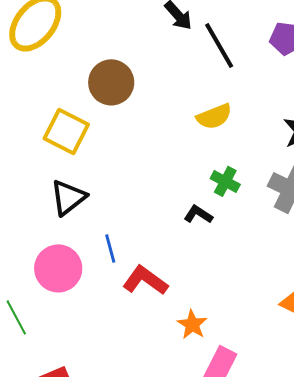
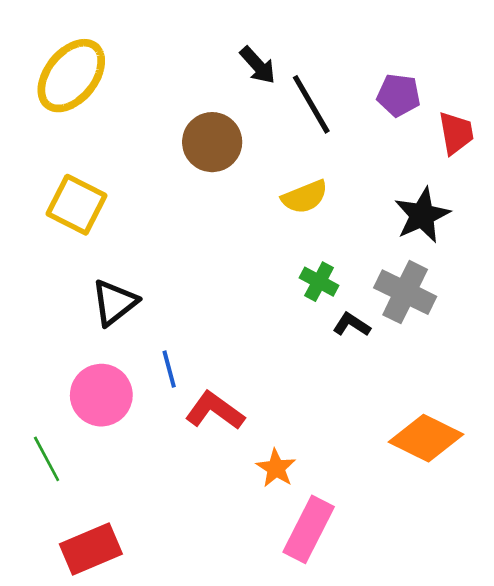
brown circle: (111, 82) -> (212, 142), moved
yellow square: (66, 131) -> (77, 205), moved
black L-shape: (198, 214) -> (352, 325), moved

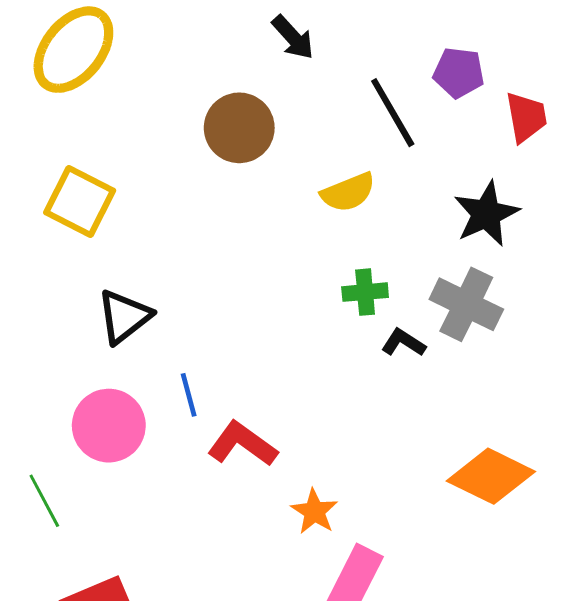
black line: (311, 104) -> (393, 113), moved
green cross: (319, 282) -> (365, 292), turned -33

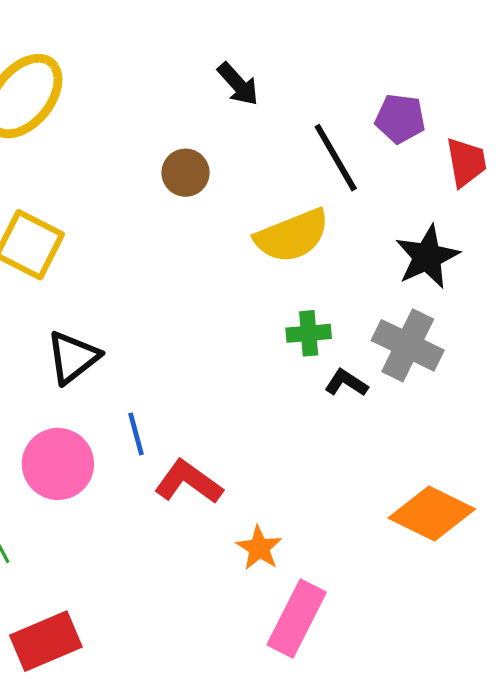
brown circle: (239, 128) -> (186, 173), size x0.7
yellow semicircle: (348, 192) -> (292, 236), size x1.4

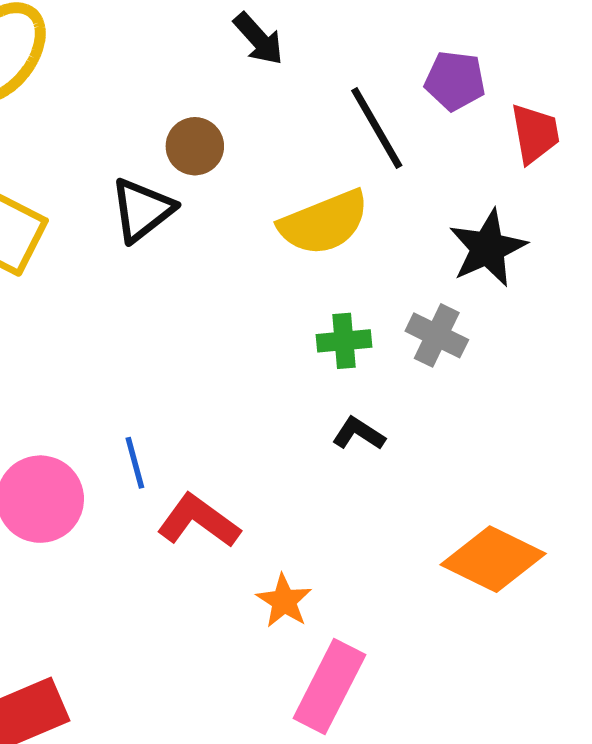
gray cross: (408, 345) -> (437, 335), moved, size x0.7
black triangle: (73, 357) -> (142, 210), moved
black L-shape: (346, 383) -> (359, 434), moved

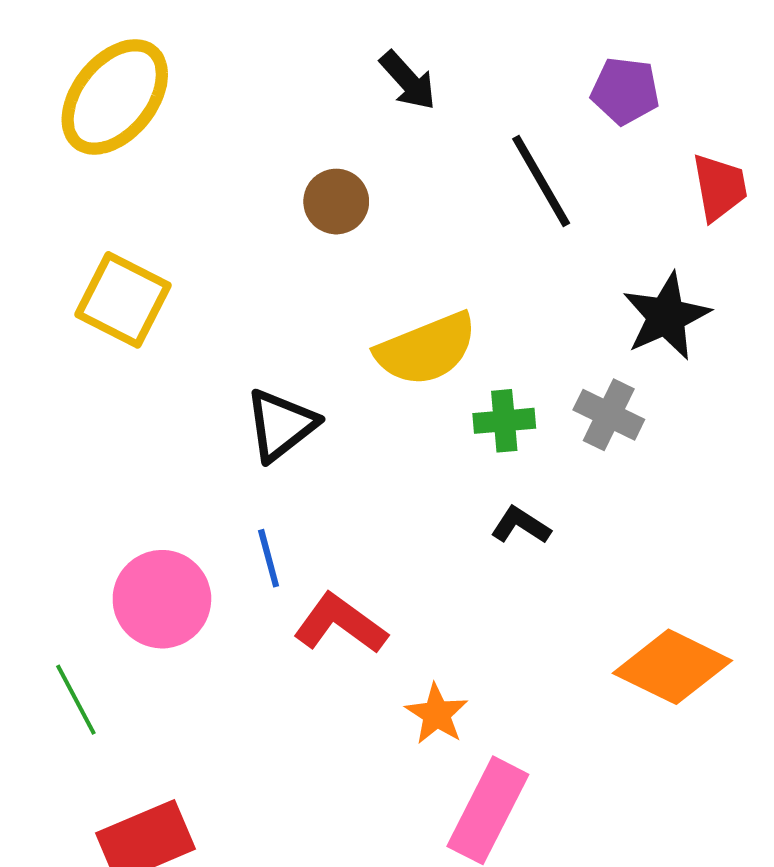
purple pentagon: (455, 81) -> (625, 91), moved
black triangle: (142, 210) -> (281, 425), moved
yellow semicircle: (324, 223) -> (426, 349), moved

